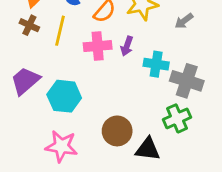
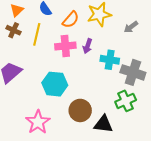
cyan hexagon: (64, 96) -> (55, 84), moved
pink star: (61, 146) -> (38, 122), turned 30

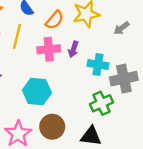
gray cross: (133, 72) -> (124, 79), turned -30
green cross: (126, 101) -> (101, 103), moved
brown circle: (80, 110) -> (52, 127), moved

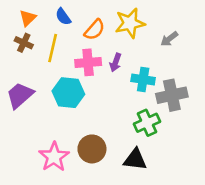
cyan hexagon: (37, 92) -> (68, 93), moved

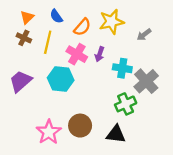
pink cross: (88, 62) -> (77, 54), turned 36
gray cross: (172, 95) -> (146, 81), turned -30

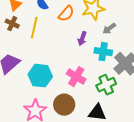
gray arrow: (144, 35) -> (109, 29), moved
pink cross: (77, 54) -> (76, 77), moved
cyan hexagon: (61, 79) -> (40, 76), moved

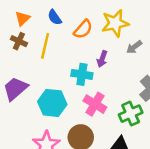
cyan cross: (103, 52) -> (82, 74), moved

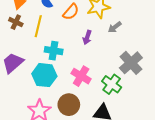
cyan cross: (82, 74) -> (54, 51), moved
green cross: (131, 114) -> (112, 84), turned -30

